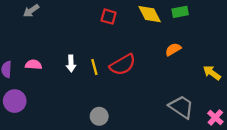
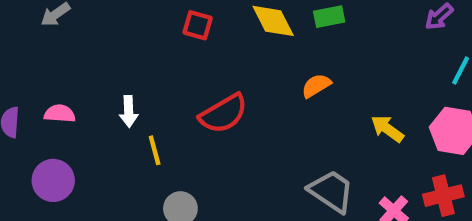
yellow line: (94, 67) -> (155, 150), moved
purple circle: (15, 101) -> (53, 180), moved

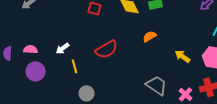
white arrow: (129, 111) -> (63, 48), turned 56
purple circle: (53, 180) -> (36, 71), moved

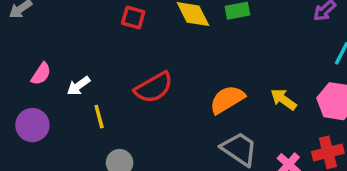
orange semicircle: (150, 36) -> (227, 99), moved, size x1.5
pink semicircle: (31, 49) -> (41, 74), moved, turned 120

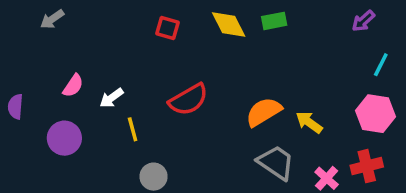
yellow arrow: (284, 99) -> (309, 122), moved

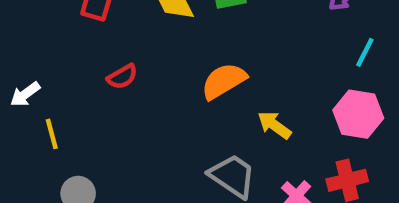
red semicircle: (188, 100) -> (122, 77), moved, size x0.6
orange semicircle: (264, 112) -> (224, 81), moved

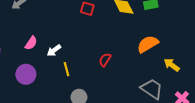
red semicircle: (122, 77) -> (105, 60), moved, turned 152

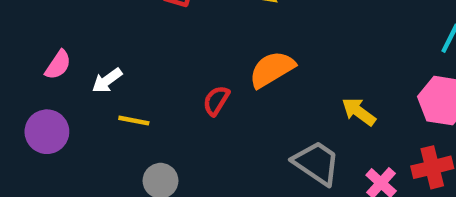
orange semicircle: (148, 44) -> (272, 69), moved
yellow line: (66, 69) -> (134, 121), turned -64

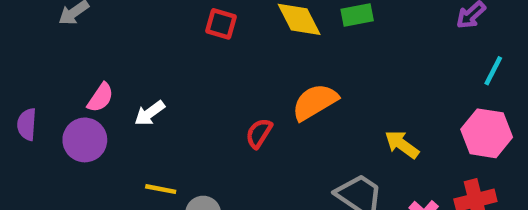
yellow line: (134, 121) -> (161, 189), moved
purple circle: (47, 132) -> (85, 140), moved

